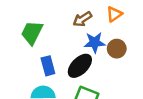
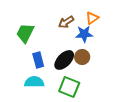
blue star: (95, 42) -> (84, 34), moved
brown circle: (117, 49) -> (82, 57), moved

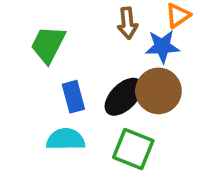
brown arrow: (66, 22) -> (127, 23), turned -63
brown circle: (82, 57) -> (158, 91), size x1.5

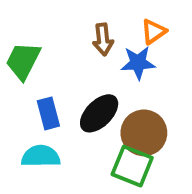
brown circle: (158, 91) -> (144, 133), moved
green square: (133, 149) -> (132, 166), moved

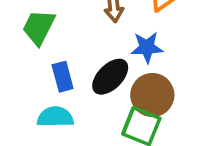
blue star: (138, 63) -> (147, 47), moved

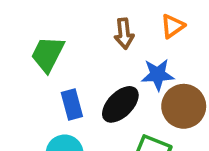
brown circle: (152, 95) -> (184, 106), moved

